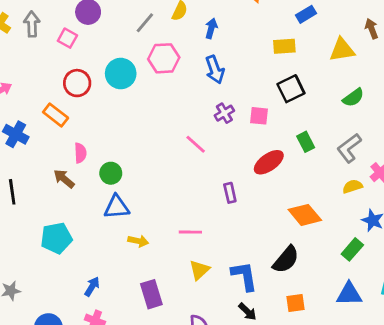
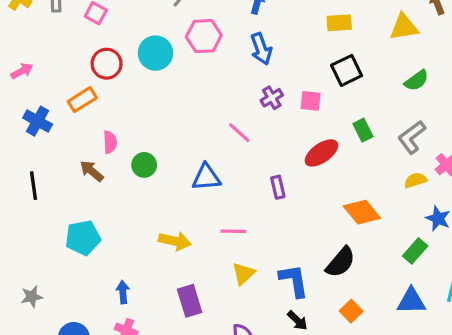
orange rectangle: (56, 115) -> (82, 100), turned -70
blue triangle: (117, 207) -> (206, 177), moved
yellow arrow: (138, 241) -> (175, 241), size x1.4
blue arrow: (92, 287) -> (123, 292), turned -36
orange square: (295, 303) -> (351, 311), turned -36

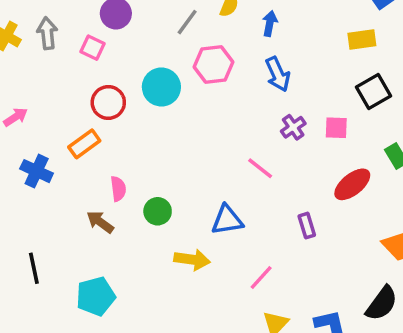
black line: (33, 186) -> (34, 268), moved
pink line: (233, 231) -> (261, 277), turned -45
yellow arrow: (175, 241) -> (192, 260), moved

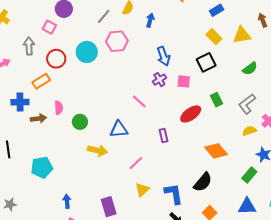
gray arrow: (47, 33) -> (29, 46), moved
yellow rectangle: (362, 39) -> (214, 37), moved, turned 49
blue arrow: (278, 74) -> (163, 56), moved
blue cross: (37, 171) -> (20, 102), moved, turned -30
brown arrow: (100, 222) -> (38, 119), moved, turned 133

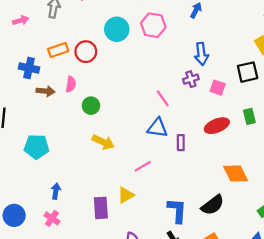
red circle: (56, 59) -> (86, 52), moved
blue triangle: (119, 129) -> (157, 128), moved
yellow triangle: (142, 190) -> (126, 195), moved

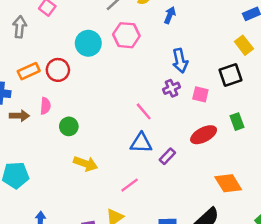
purple rectangle: (181, 143) -> (167, 156), turned 49

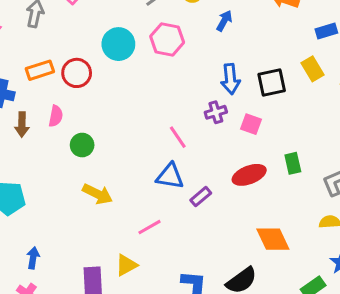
black square: (231, 75) -> (272, 83), moved
brown arrow: (19, 116) -> (22, 125), turned 84

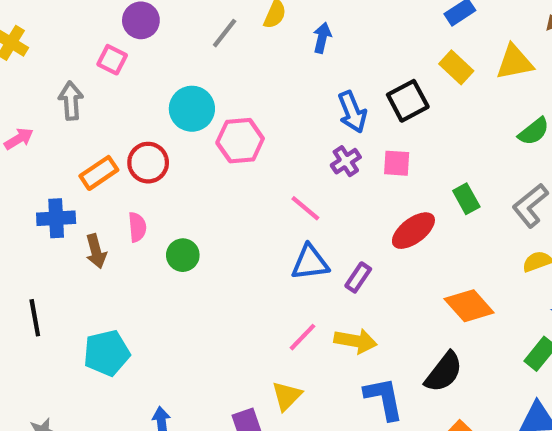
pink hexagon: (167, 39) -> (240, 141), moved
yellow arrow: (97, 194) -> (356, 341), moved

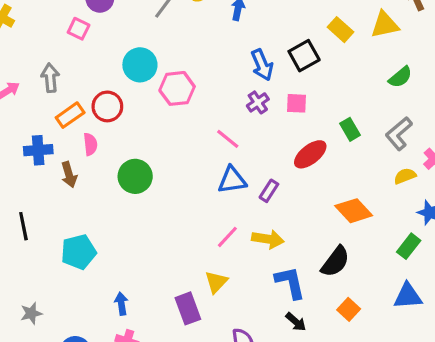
gray arrow: (71, 101) -> (50, 78), moved
pink semicircle: (137, 227) -> (90, 144), moved
green circle: (183, 255) -> (135, 176), size x1.4

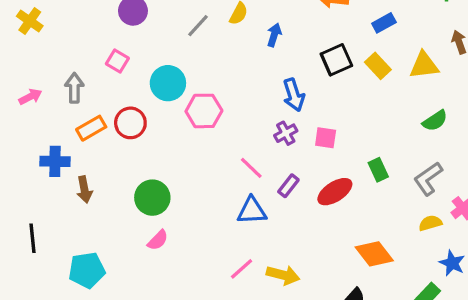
pink square: (79, 29) -> (117, 61), moved
black square: (304, 56) -> (336, 60), moved
pink semicircle: (90, 144) -> (158, 240), moved, turned 45
purple rectangle: (269, 191) -> (288, 186), moved

